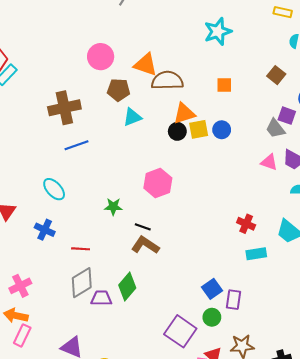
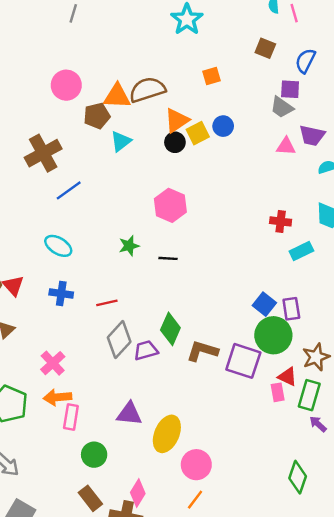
orange triangle: (146, 65) -> (117, 96), moved
brown L-shape: (145, 245) -> (202, 351), moved
green circle: (212, 317) -> (273, 335), size x1.8

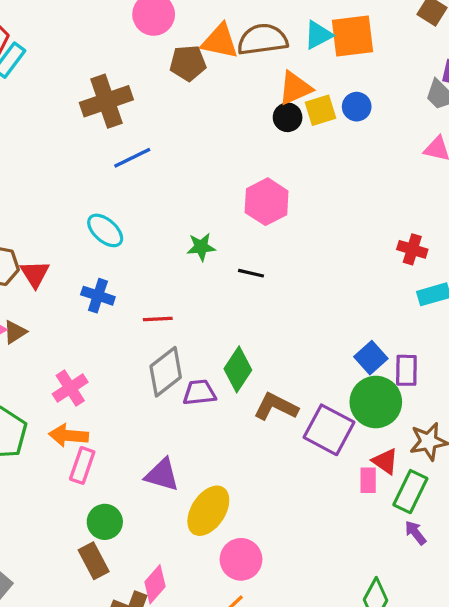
orange square: (211, 76) -> (353, 36), size x1.8
cyan triangle: (121, 141) -> (318, 35), moved
brown rectangle: (90, 498) -> (94, 561), moved

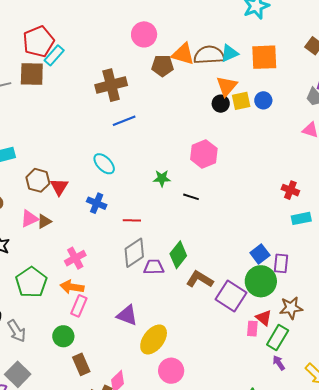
cyan triangle: (318, 35) -> (229, 53), moved
orange triangle: (295, 88) -> (227, 86), turned -30
green circle: (105, 522) -> (63, 336), moved

